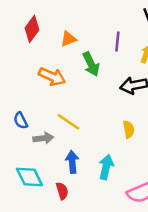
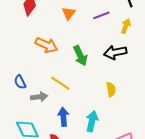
orange triangle: (68, 39) -> (69, 13), moved, turned -32
purple line: (117, 41) -> (101, 15), turned 63
green arrow: (91, 64) -> (80, 56), moved

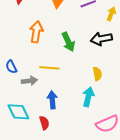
orange arrow: (46, 45) -> (36, 32), turned -105
yellow line: (60, 83) -> (49, 68), turned -30
cyan arrow: (92, 121) -> (88, 97), moved

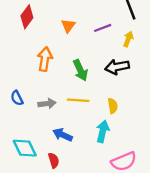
yellow line: (49, 68) -> (78, 100), moved
gray arrow: (29, 81) -> (47, 104), moved
blue arrow: (52, 100) -> (63, 135), turned -60

